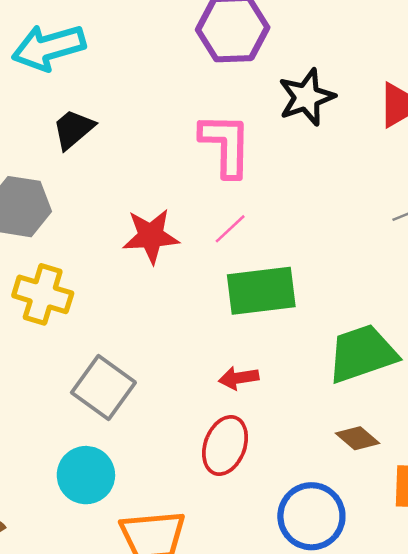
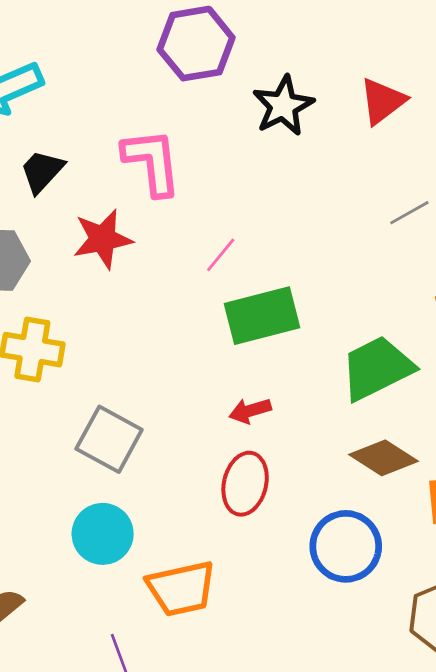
pink L-shape: (226, 145) -> (152, 162), moved
red star: (151, 236) -> (103, 239), moved
brown diamond: (358, 438) -> (384, 458), size x1.4

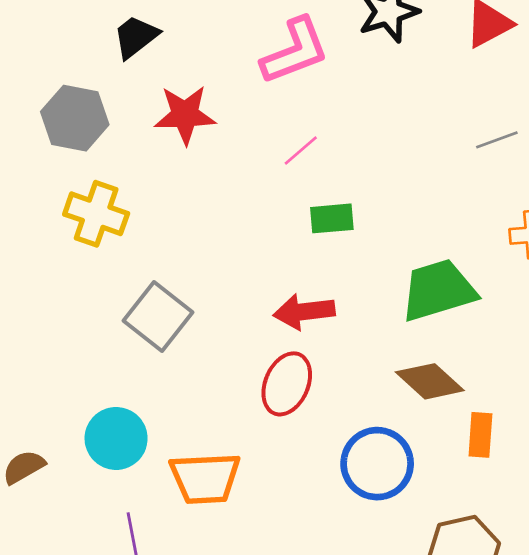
pink L-shape: (152, 162) -> (295, 51), moved, turned 66
green rectangle: (262, 316) -> (332, 218), size x0.6
red arrow: (250, 411) -> (304, 312), size x1.4
cyan circle: (103, 534) -> (116, 438), moved

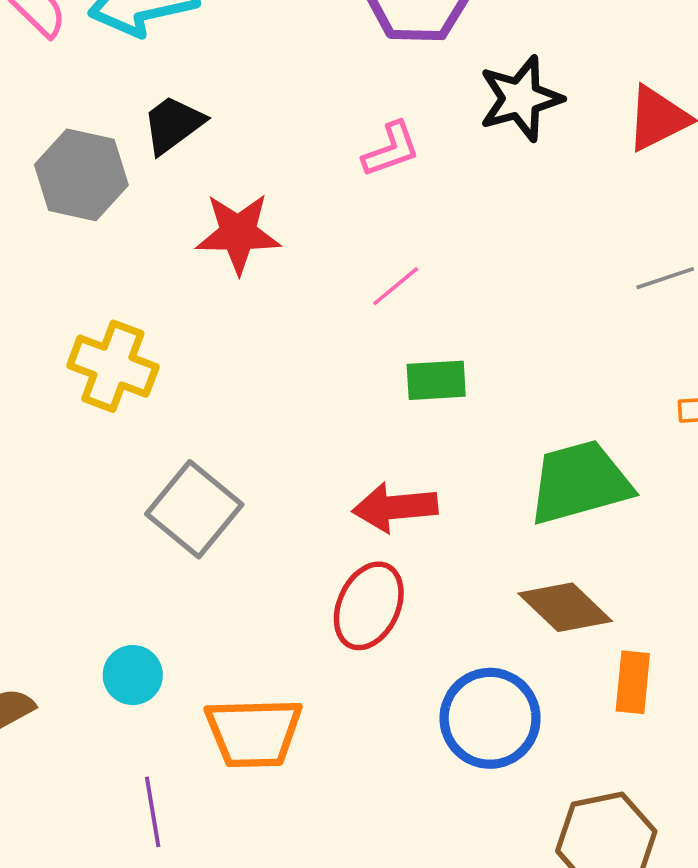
pink L-shape: (295, 51) -> (391, 149), size x0.6
gray hexagon: (75, 118) -> (81, 175), moved
cyan circle: (116, 438) -> (133, 675), size x0.7

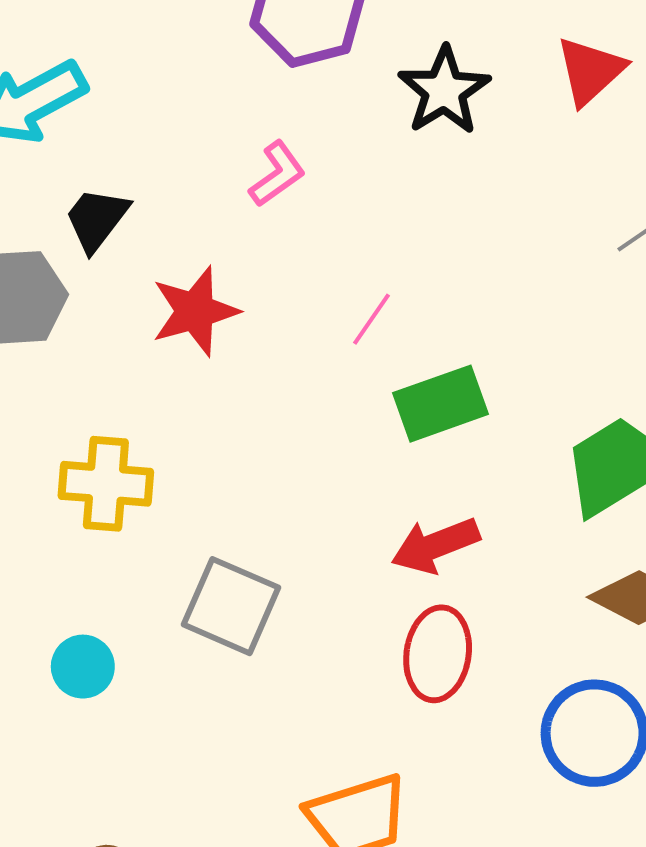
pink L-shape: (391, 149) -> (277, 174), moved
green rectangle: (436, 380) -> (440, 404), size x1.4
cyan circle: (133, 675) -> (83, 667), moved

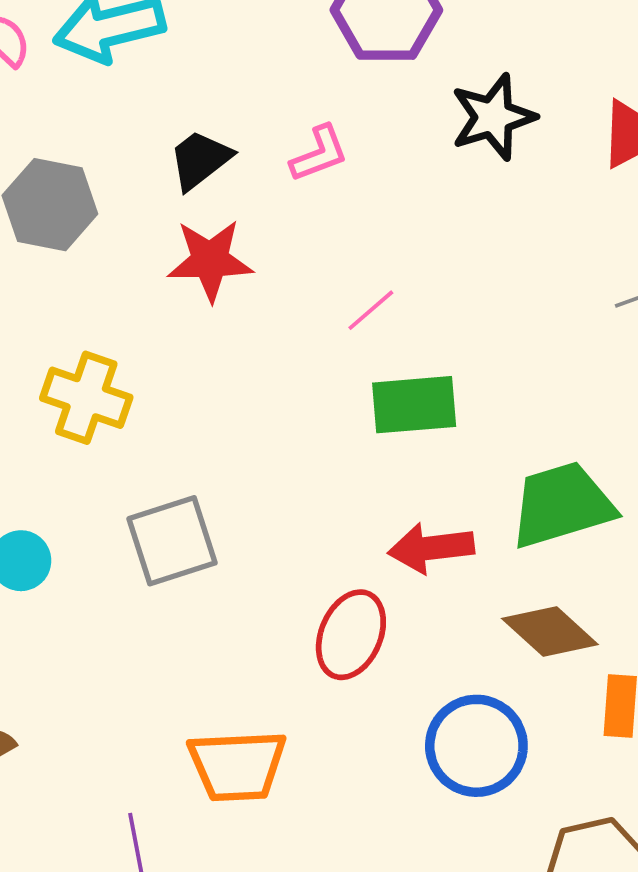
black trapezoid: (97, 219) -> (200, 160), moved
red arrow: (435, 545) -> (431, 548), moved
gray square: (231, 606) -> (172, 541), turned 34

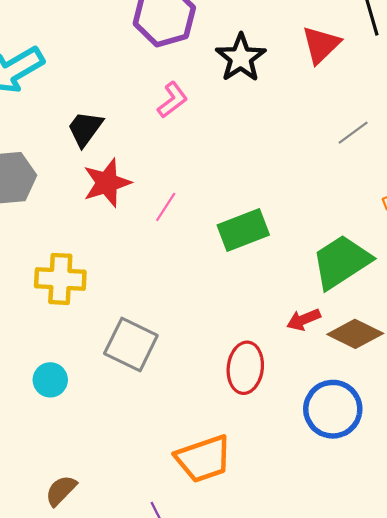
pink L-shape: (319, 154) -> (172, 100), moved
pink line: (371, 310) -> (166, 207), moved
gray square: (172, 541) -> (131, 344), turned -30
red arrow: (431, 548) -> (304, 320), moved, size x0.7

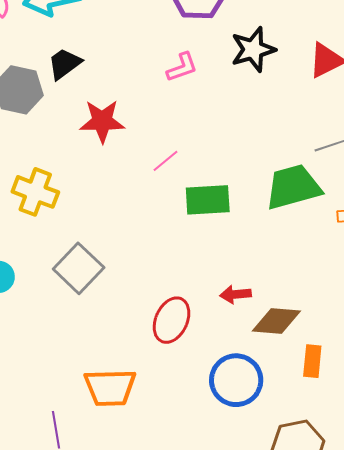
black trapezoid: (85, 129) -> (64, 64), moved
pink line: (166, 207) -> (166, 161), moved
green trapezoid: (341, 262) -> (293, 187), moved
brown diamond: (355, 334) -> (276, 321), turned -39

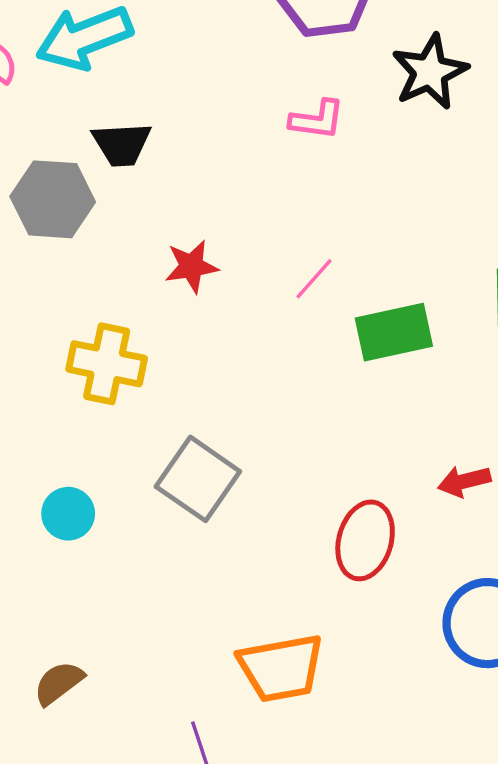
black trapezoid: (64, 64) -> (122, 144), turned -138
pink L-shape: (182, 67) -> (317, 120), turned 36
red star: (102, 121) -> (191, 266), moved, size x0.7

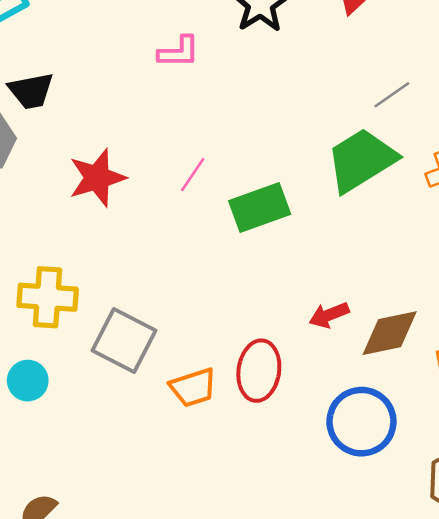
red star: (191, 266) -> (97, 178), size x1.4
yellow cross: (107, 364) -> (48, 297), moved
orange trapezoid: (281, 668) -> (193, 388), moved, size x0.7

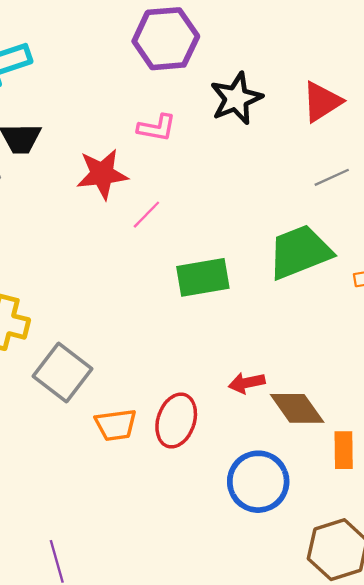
gray line: (392, 95) -> (332, 177), moved
pink line: (193, 175) -> (146, 215), moved
red star: (97, 178) -> (102, 174), moved
brown diamond: (390, 333) -> (297, 408), turned 56

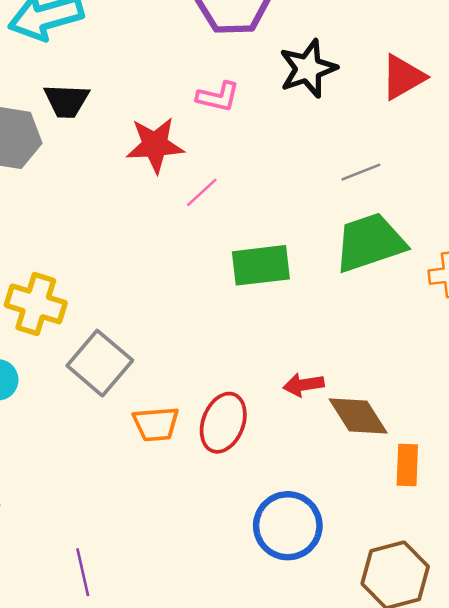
gray line: (332, 177) -> (361, 172), moved
blue circle: (258, 482) -> (288, 526), moved

